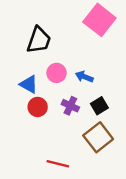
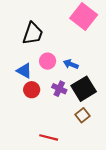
black square: (99, 106) -> (84, 89), size x1.6
brown square: (98, 137) -> (83, 115), size x0.6

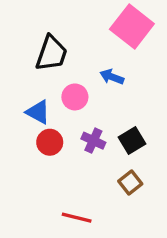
blue arrow: (71, 64) -> (112, 77), moved
black square: (84, 89) -> (132, 141), size x0.7

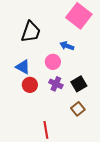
pink circle: (75, 97) -> (53, 62), moved
red line: (77, 218) -> (46, 130), turned 66

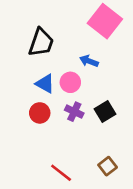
blue triangle: (23, 67) -> (45, 84), moved
brown square: (78, 109) -> (108, 166), moved
red line: (46, 130) -> (61, 173), turned -42

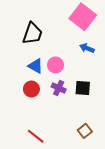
blue arrow: (89, 61) -> (87, 48), moved
black square: (105, 112) -> (83, 88), turned 35
red line: (61, 173) -> (36, 136), moved

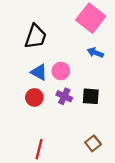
red line: (36, 136) -> (39, 149), turned 66

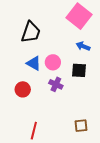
black square: (91, 96) -> (79, 70), moved
red circle: (34, 97) -> (23, 89), moved
brown square: (93, 143) -> (81, 126), turned 32

